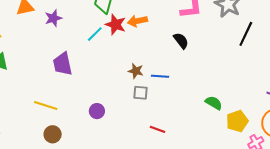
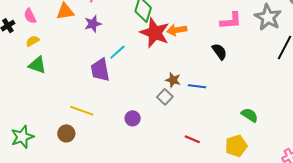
red star: (116, 25) -> (155, 33), size x1.4
cyan line: (95, 34) -> (117, 52), moved
gray square: (140, 93) -> (165, 97), moved, turned 35
yellow pentagon: (237, 121) -> (236, 146), moved
brown circle: (53, 134) -> (66, 133), moved

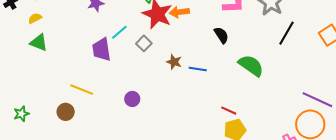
gray square: (165, 97) -> (144, 43), moved
green semicircle: (250, 115) -> (251, 66), moved, size x1.5
green star: (22, 137) -> (21, 114), size x0.7
red line: (192, 139) -> (229, 111), moved

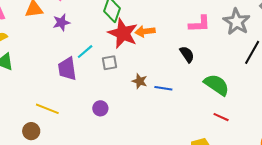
gray square: (144, 43) -> (110, 63), turned 35
purple circle: (132, 99) -> (100, 108), moved
red line: (229, 111) -> (221, 117), moved

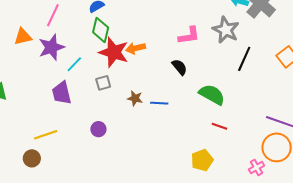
purple star: (61, 22) -> (51, 47), size x1.5
cyan line: (85, 52) -> (74, 64), moved
yellow line: (47, 109) -> (46, 135), turned -35

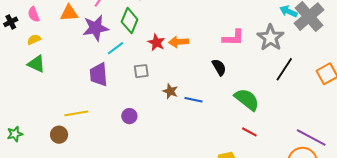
green diamond: (101, 30) -> (130, 21), moved
red star: (114, 52) -> (156, 43), size x0.6

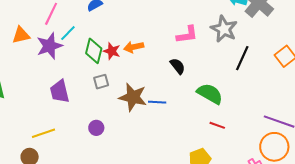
green diamond: (130, 21) -> (94, 51), moved
cyan line: (116, 48) -> (68, 33), moved
brown star: (170, 91) -> (133, 97), size x1.8

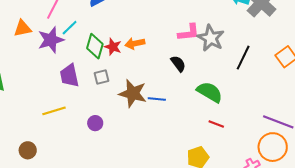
gray star: (224, 29) -> (211, 38), moved
purple trapezoid: (60, 91) -> (69, 76), moved
yellow line: (43, 133) -> (54, 111), moved

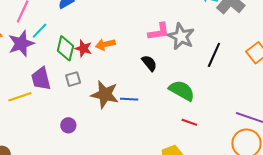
yellow line: (54, 111) -> (20, 97), moved

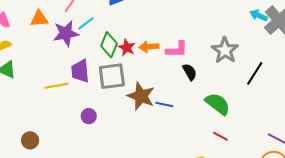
pink L-shape: (159, 32) -> (177, 50), moved
gray square: (73, 79) -> (112, 76), size x1.8
purple circle: (68, 125) -> (89, 116), moved

